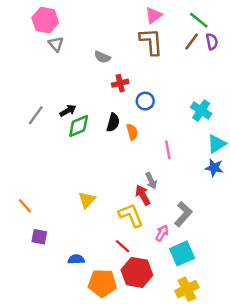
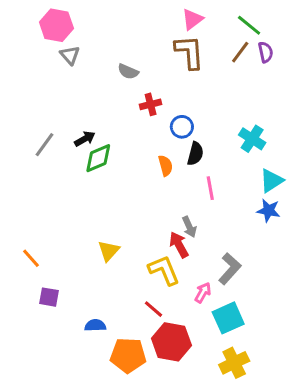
black semicircle: (113, 122) -> (195, 154), moved

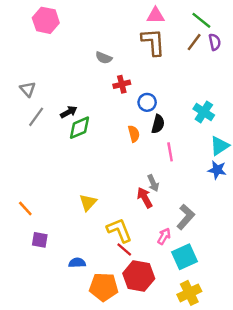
pink triangle: (192, 19) -> (156, 15), turned 36
gray triangle: (70, 55) -> (28, 89), moved
yellow L-shape: (164, 270) -> (119, 230), moved

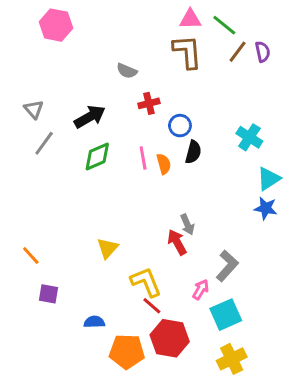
green line: (201, 20) -> (224, 25), moved
black arrow: (69, 112) -> (90, 117), moved, size x1.5
pink line: (170, 152) -> (143, 158), moved

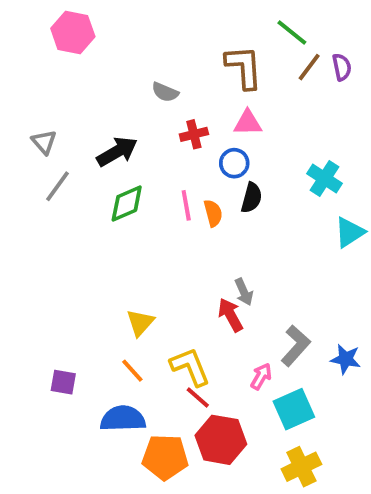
pink triangle: (190, 19) -> (248, 123), moved
blue star: (266, 208) -> (346, 359), moved
orange line: (31, 256) -> (132, 371), moved
blue semicircle: (94, 322) -> (123, 419), size x1.6

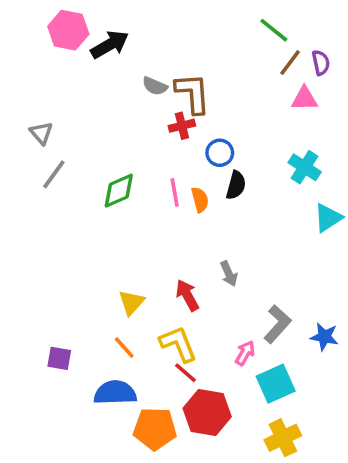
brown L-shape: (244, 67) -> (193, 93), moved
pink triangle: (248, 123) -> (305, 99), moved
black arrow: (117, 152) -> (110, 45), moved
red arrow: (230, 315) -> (187, 295), moved

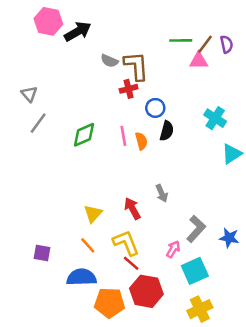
green line: (274, 30) -> (181, 40), moved, turned -40
pink triangle: (305, 99) -> (199, 61), moved

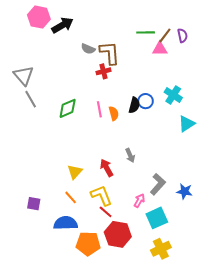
gray triangle: (29, 94) -> (24, 75), size x1.5
blue circle: (155, 108) -> (146, 101), moved
gray line: (38, 123) -> (31, 99), turned -66

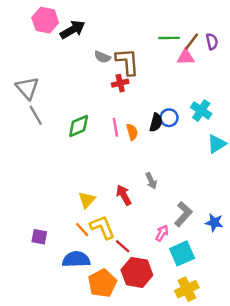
yellow L-shape: (101, 195) -> (102, 227), moved
orange pentagon: (88, 244) -> (102, 283), turned -30

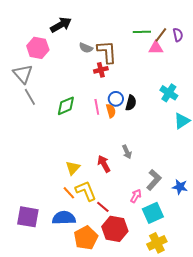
pink hexagon: (45, 20) -> (38, 48), moved
blue circle: (169, 118) -> (116, 99), moved
purple square: (39, 237) -> (28, 217), moved, size x1.6

